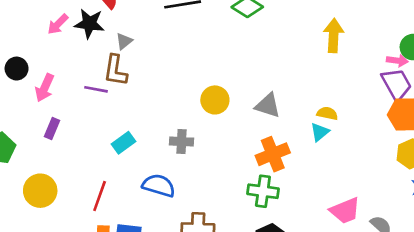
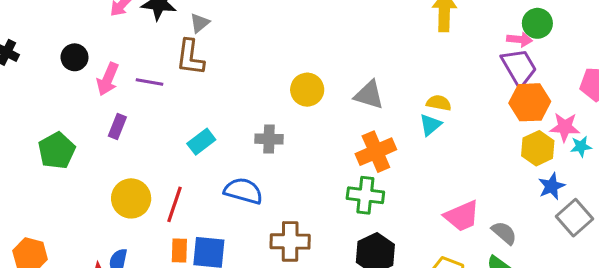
purple line: (96, 89) -> (150, 82), moved
yellow circle: (40, 191) -> (131, 198), moved

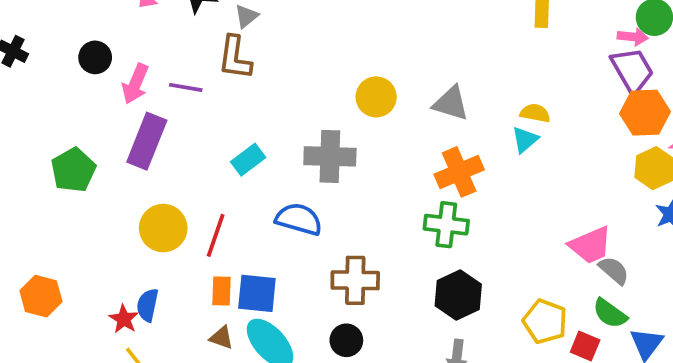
purple rectangle: (117, 127) -> (147, 141), size x1.8
gray cross: (269, 139) -> (330, 156), size x1.5
pink trapezoid: (462, 216) -> (590, 245), moved

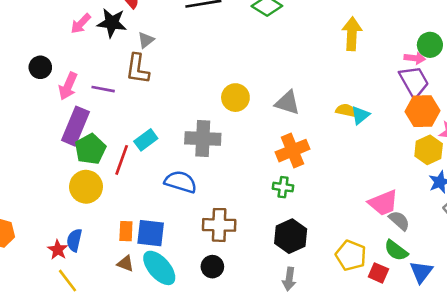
cyan triangle: (525, 140) -> (360, 115), moved
green pentagon: (73, 170) -> (90, 149), moved
green cross: (446, 225) -> (283, 187), size x0.7
red line: (216, 235) -> (122, 160), moved

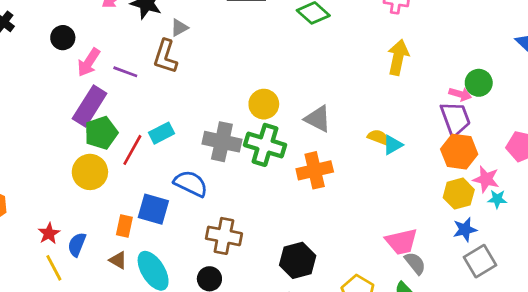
green cross: (283, 187) -> (265, 145), moved, size x1.8
blue square: (151, 233) -> (153, 209), moved
blue semicircle: (74, 240) -> (77, 244), moved

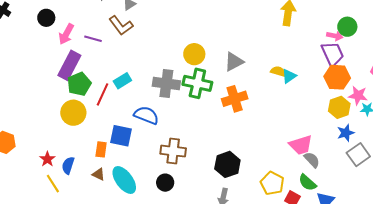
brown L-shape: (165, 56) -> (121, 25), turned -50
gray triangle: (318, 119) -> (234, 62), turned -50

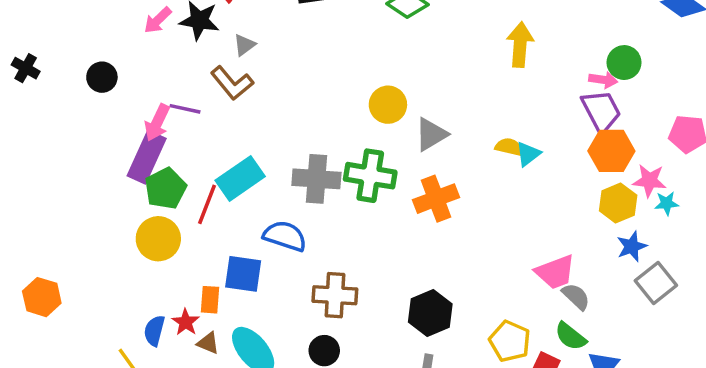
pink arrow: (66, 34) -> (157, 123), moved
yellow circle: (194, 54) -> (388, 105), moved
cyan rectangle: (122, 81) -> (240, 178), size x1.5
red star: (47, 159) -> (186, 322), moved

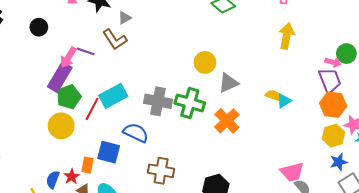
orange cross: (436, 199) -> (227, 121), turned -30

